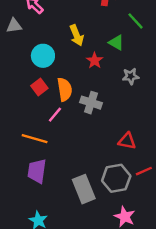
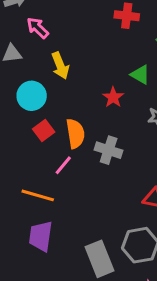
yellow arrow: (77, 35) -> (60, 66), moved
cyan circle: (43, 56) -> (32, 96), moved

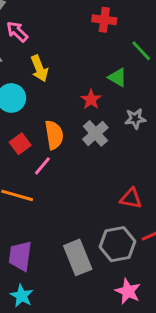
red square: (44, 131) -> (20, 144), moved
gray cross: (109, 150) -> (95, 133), moved, turned 30
purple trapezoid: (41, 236) -> (20, 256), moved

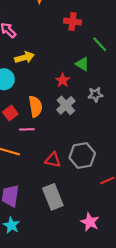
yellow arrow: (39, 68) -> (25, 57), turned -84
pink line: (42, 166) -> (27, 129), turned 48
red triangle: (131, 198) -> (53, 160), moved
gray hexagon: (118, 244) -> (82, 156), moved

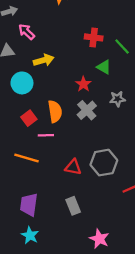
red cross: (72, 21) -> (94, 37), moved
gray rectangle: (53, 197) -> (73, 206), size x0.7
pink star: (90, 222) -> (99, 239), moved

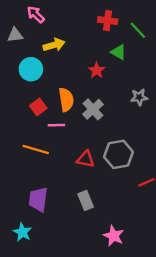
gray star: (118, 99) -> (139, 97), moved
gray cross: (87, 110) -> (93, 109), moved
cyan star: (30, 235) -> (22, 232), moved

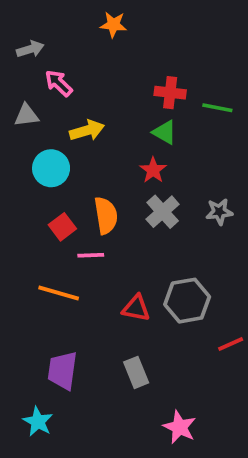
green line: (138, 30) -> (217, 108), turned -36
green triangle: (118, 52) -> (164, 132), moved
gray cross: (93, 109) -> (163, 212), moved

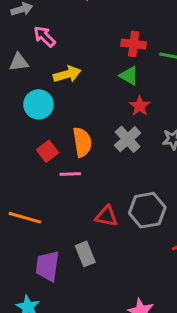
red star: (153, 170) -> (140, 106), moved
orange line: (59, 293) -> (25, 218), moved
gray rectangle: (136, 372) -> (85, 254), moved

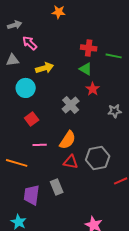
gray cross: (128, 139) -> (71, 105), moved
orange semicircle: (82, 142) -> (68, 140), moved, turned 42
pink line: (70, 174) -> (40, 145), moved

